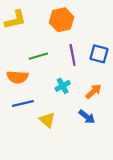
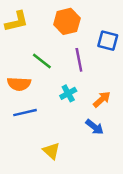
blue square: (99, 54) -> (108, 41), moved
green line: (38, 56) -> (42, 61), turned 54
yellow triangle: (47, 120) -> (51, 151), moved

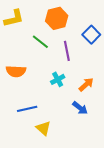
blue square: (108, 41) -> (91, 35), turned 30
green line: (42, 61) -> (40, 42), moved
blue line: (25, 113) -> (27, 109), moved

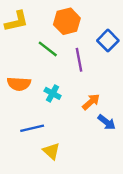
cyan cross: (58, 79) -> (53, 93), moved, turned -32
orange arrow: (86, 85) -> (91, 102), moved
blue arrow: (80, 108) -> (107, 122), moved

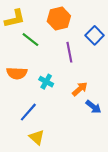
green line: (48, 49) -> (30, 40), moved
blue line: (32, 128) -> (28, 112), turned -36
yellow triangle: (51, 151) -> (37, 137), moved

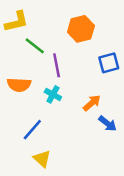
orange hexagon: (59, 19) -> (81, 29), moved
blue square: (95, 35) -> (109, 63), moved, turned 30
purple line: (69, 52) -> (57, 65), moved

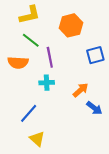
yellow L-shape: (17, 22) -> (30, 15), moved
orange semicircle: (19, 85) -> (18, 63), moved
cyan cross: (53, 94) -> (47, 83), turned -32

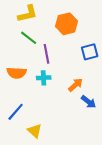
orange semicircle: (18, 63) -> (17, 73), moved
blue line: (29, 113) -> (16, 112), moved

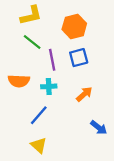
blue square: (90, 52) -> (79, 58), moved
blue arrow: (89, 102) -> (99, 127), moved
blue line: (16, 112) -> (39, 115), moved

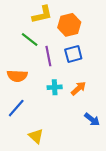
yellow L-shape: (31, 15) -> (42, 15), moved
cyan cross: (49, 86) -> (55, 87), moved
blue line: (39, 115) -> (16, 108), moved

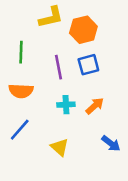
green line: (30, 39) -> (21, 52), moved, turned 54
yellow triangle: (36, 136) -> (60, 147), moved

